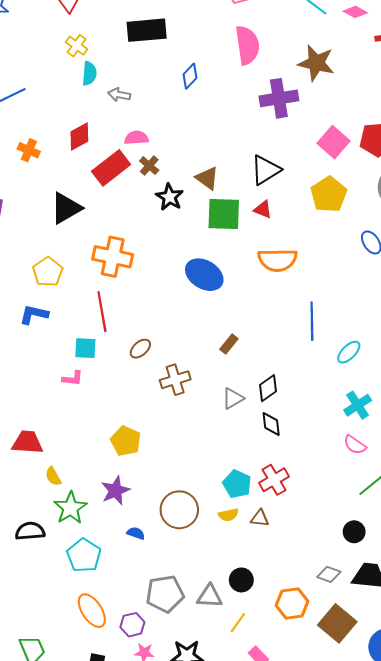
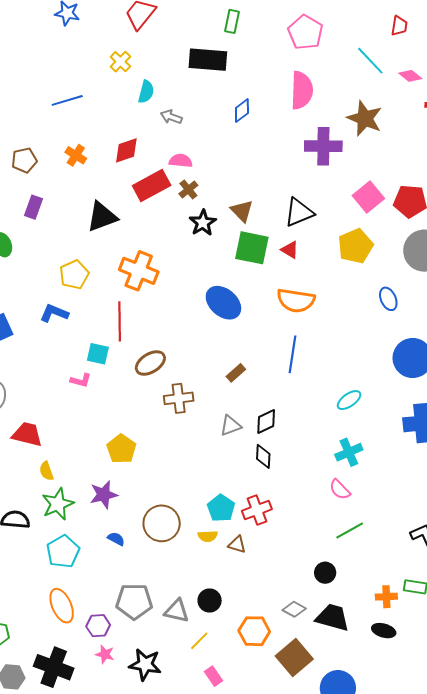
yellow cross: (77, 46) -> (120, 62), moved
blue line: (312, 321) -> (293, 354), moved
brown ellipse: (140, 349) -> (150, 363), size x1.4

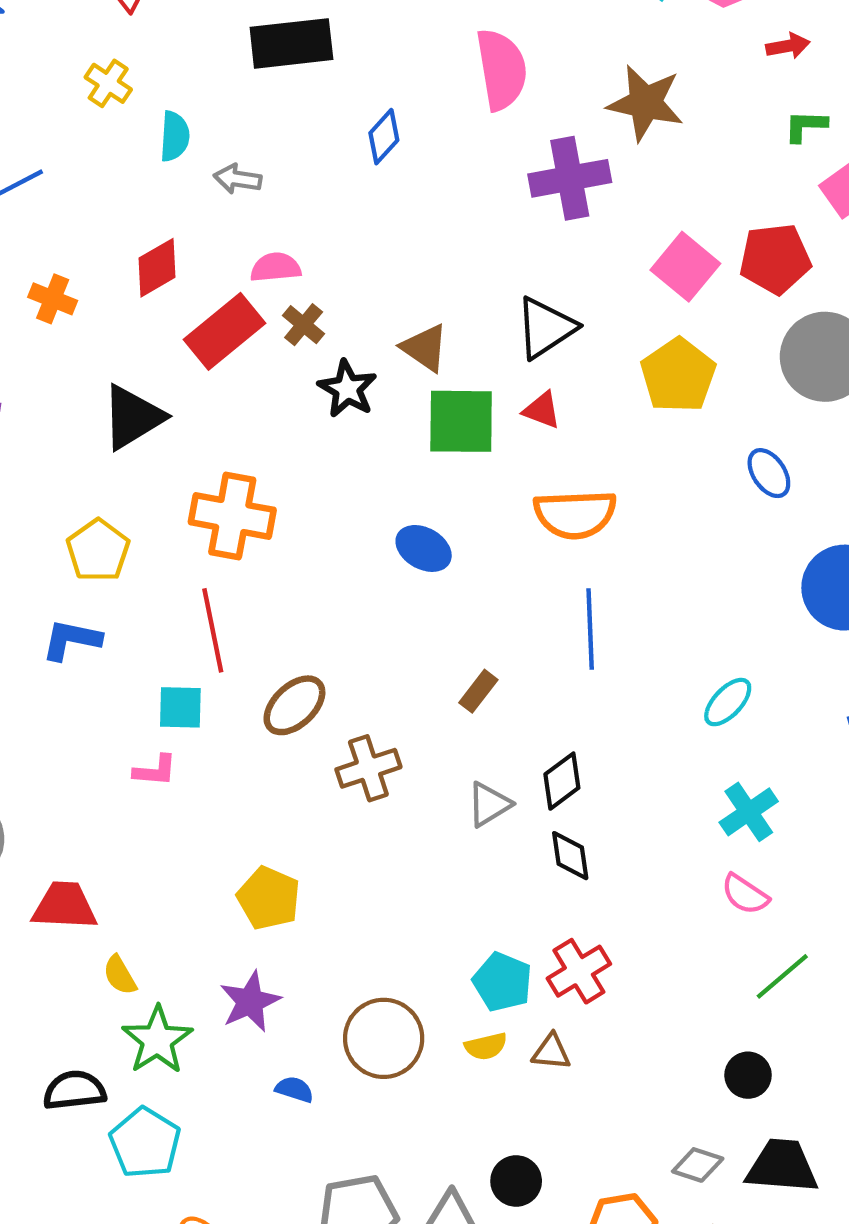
blue ellipse: (223, 303) -> (424, 548), size x0.7
cyan pentagon: (63, 552) -> (145, 1143), moved

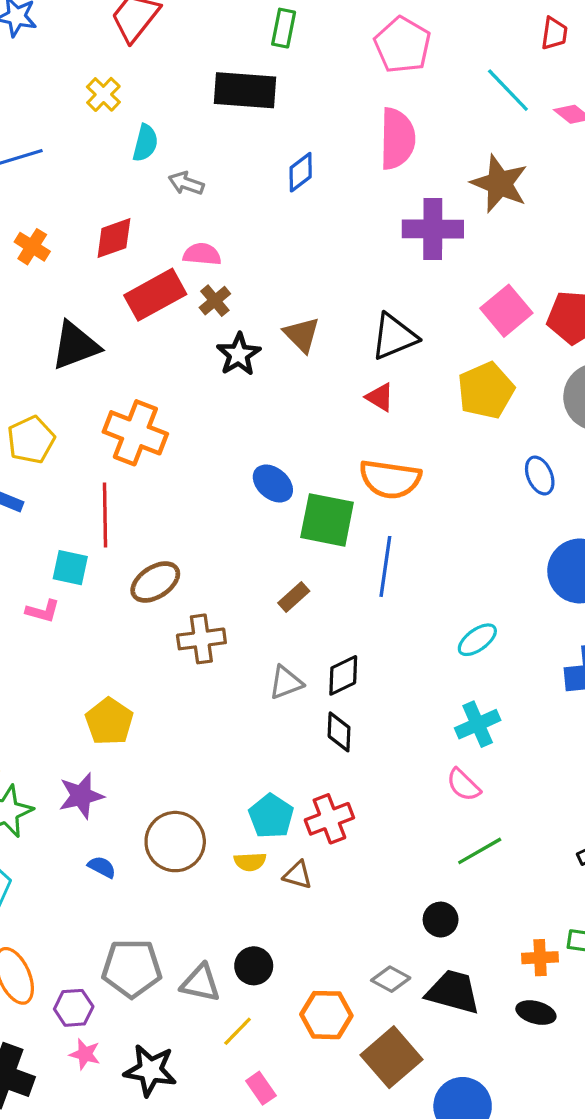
green square: (461, 421) -> (327, 520), moved

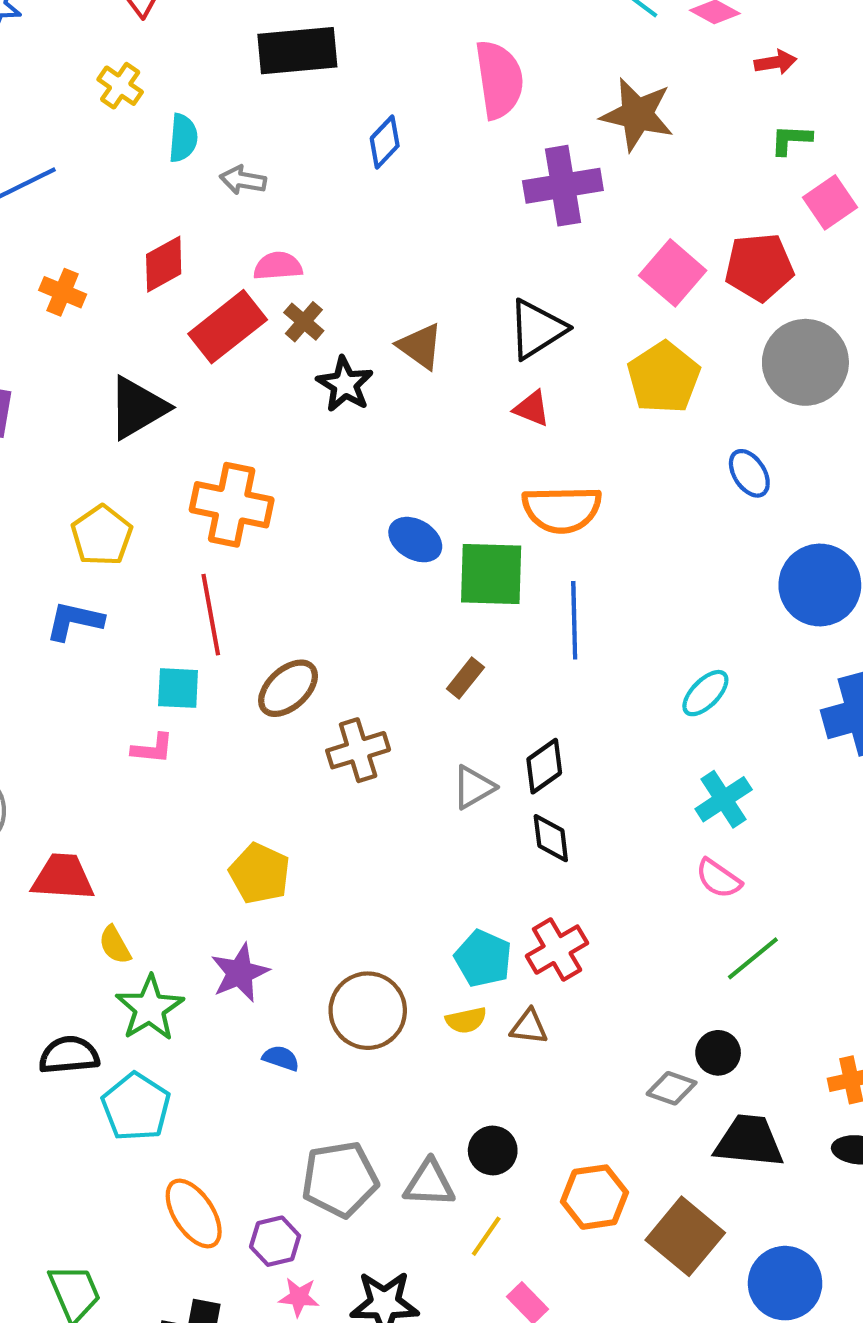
gray diamond: (391, 979) -> (672, 1088), moved

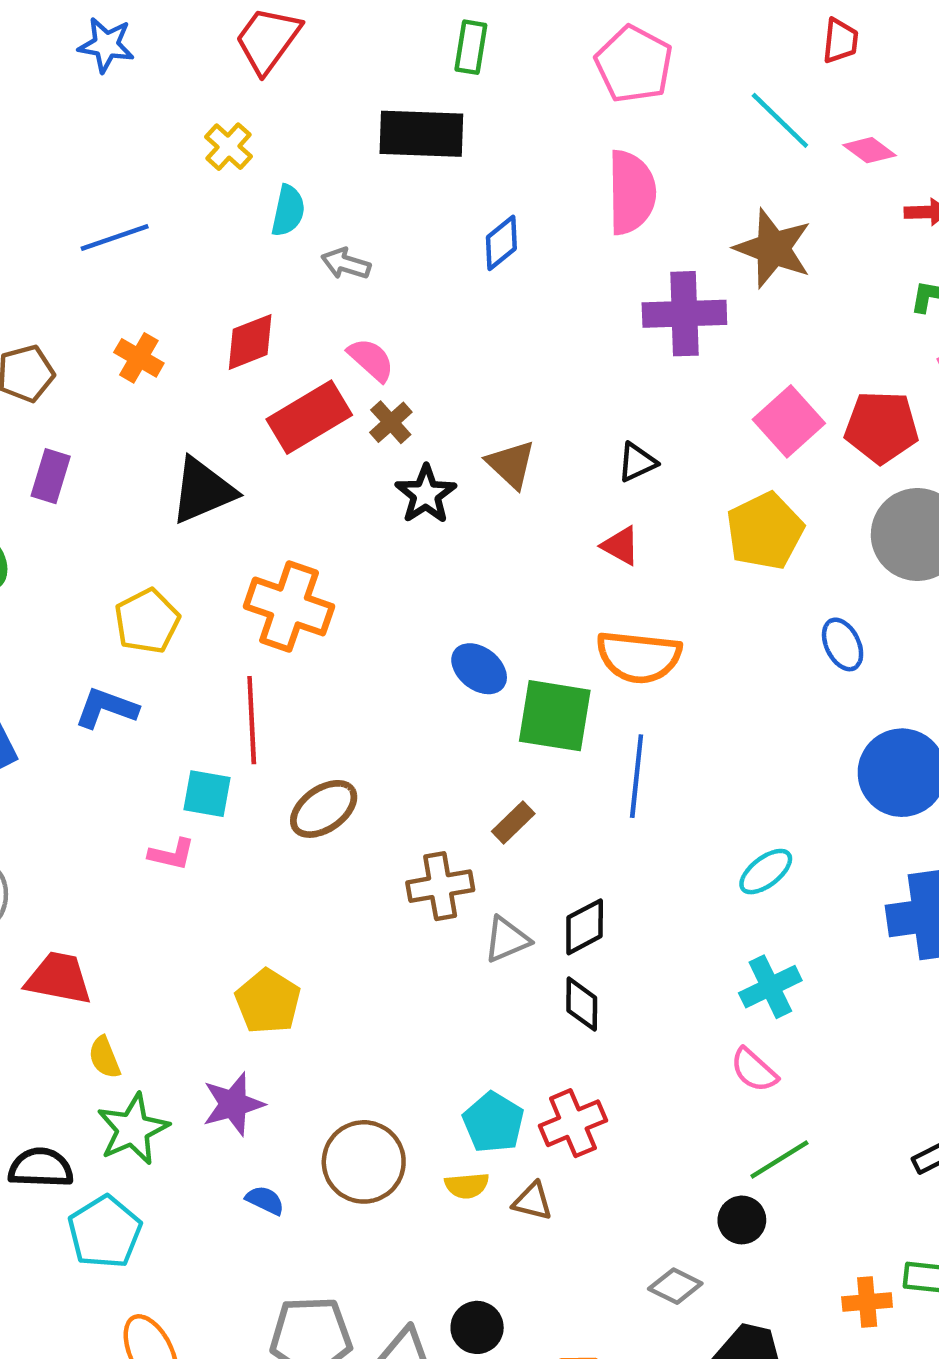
pink semicircle: (278, 266) -> (371, 360), turned 39
black triangle: (537, 329) -> (637, 462), size x0.6
brown cross: (358, 750) -> (440, 886), moved
black circle: (718, 1053) -> (742, 1220), moved

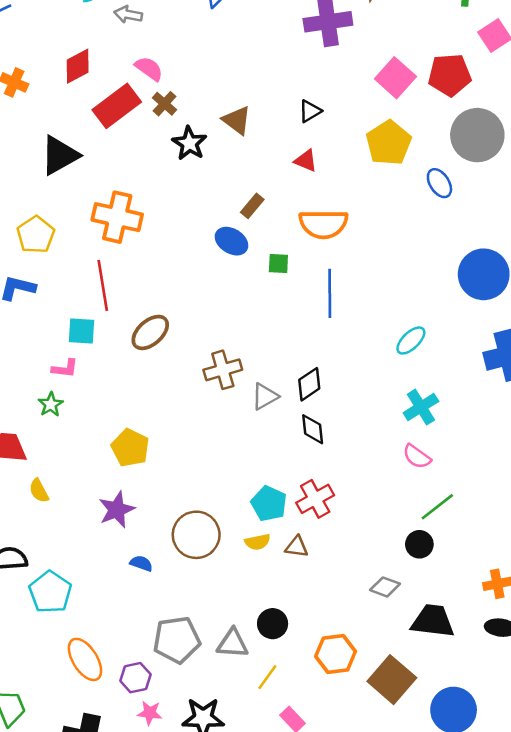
blue ellipse: (843, 644) -> (439, 183), moved
green square: (555, 716) -> (278, 264), size x0.5
brown rectangle: (513, 823) -> (252, 206), moved
green star: (133, 1129) -> (51, 404), moved, size x0.6

